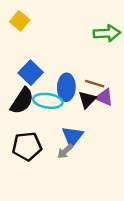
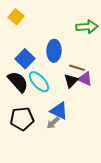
blue ellipse: (66, 87) -> (54, 51), moved
black semicircle: (22, 101) -> (18, 82), turned -75
cyan ellipse: (48, 101) -> (39, 82), turned 40
blue triangle: (72, 136) -> (59, 111), turned -42

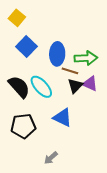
green arrow: (87, 27) -> (86, 58), moved
blue square: (25, 59) -> (26, 46), moved
brown line: (77, 68) -> (70, 71), moved
gray arrow: (53, 123) -> (51, 158), moved

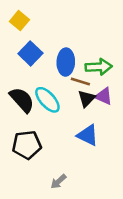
blue triangle: (63, 118) -> (88, 135), moved

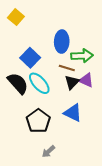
blue square: (30, 53) -> (30, 58), moved
blue ellipse: (66, 62) -> (62, 42), moved
black pentagon: (27, 145) -> (38, 121), moved, turned -30

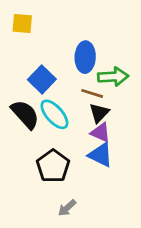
yellow square: (16, 17) -> (22, 24), turned -35
purple triangle: (86, 80) -> (101, 133), moved

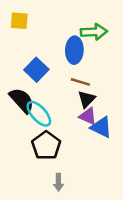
green arrow: (113, 77) -> (94, 32), moved
cyan ellipse: (54, 114) -> (39, 114), moved
blue triangle: (101, 155) -> (101, 127), moved
gray arrow: (67, 208) -> (58, 182), turned -49

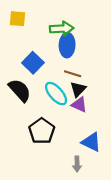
green arrow: (94, 32) -> (62, 29), moved
cyan ellipse: (39, 114) -> (56, 94), moved
blue triangle: (101, 127) -> (91, 142), moved
gray arrow: (58, 182) -> (77, 164), moved

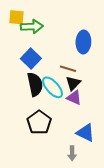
green arrow: (62, 29) -> (32, 27), moved
blue ellipse: (67, 45) -> (83, 42), moved
black semicircle: (20, 90) -> (35, 84), moved, turned 30

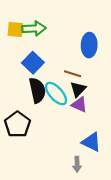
yellow square: (16, 17) -> (15, 30), moved
black pentagon: (39, 122) -> (17, 124), moved

